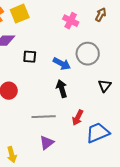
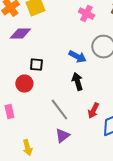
black square: (30, 57) -> (36, 65), moved
gray line: (44, 117) -> (59, 110), turned 55

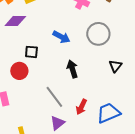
blue arrow: (77, 57) -> (61, 37), moved
red arrow: (93, 111) -> (81, 107), moved

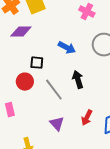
gray line: (54, 97) -> (54, 90), moved
purple triangle: (57, 123) -> (57, 124), moved, turned -35

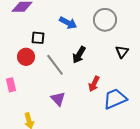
black arrow: (78, 80) -> (79, 55), turned -132
red arrow: (87, 118) -> (94, 84), moved

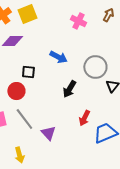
gray circle: (105, 20) -> (95, 67), moved
gray line: (55, 65) -> (24, 119), moved

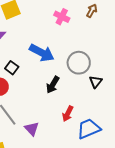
blue arrow: (58, 57) -> (42, 53), size x1.4
black square: (28, 72) -> (12, 68), turned 32

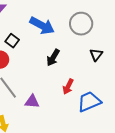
gray circle: (79, 63) -> (81, 24), moved
purple triangle: (32, 129) -> (32, 102), turned -42

